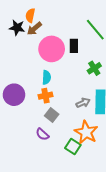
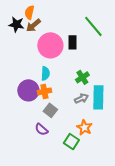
green cross: (94, 68) -> (82, 77), moved
purple circle: (14, 95) -> (28, 90), moved
orange star: (86, 132) -> (84, 127), size x0.7

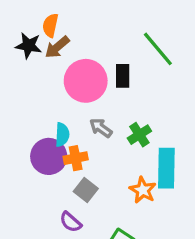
cyan semicircle: (45, 73) -> (62, 135), moved
gray arrow: (81, 98) -> (101, 128), moved, turned -120
orange star: (84, 127) -> (143, 190), moved

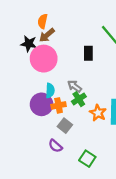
black star: (29, 46) -> (29, 44), moved
pink circle: (86, 81) -> (44, 59), moved
green cross: (139, 135) -> (79, 99), moved
orange star: (143, 190) -> (98, 113), moved

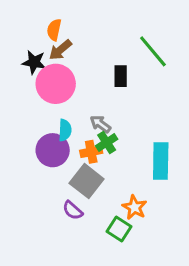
orange cross: (59, 105) -> (91, 152), moved
orange star: (98, 113) -> (134, 207), moved
gray square: (65, 126) -> (87, 181), size x1.5

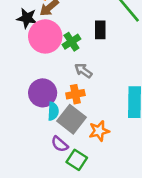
cyan semicircle: (65, 130) -> (53, 111), moved
green cross: (107, 142) -> (71, 42), moved
orange star: (134, 207) -> (99, 131), moved, turned 30
green square: (119, 229) -> (77, 160), moved

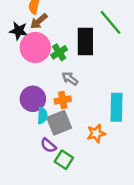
black rectangle: (100, 30) -> (85, 42), size x1.6
gray square: (71, 119) -> (59, 123), turned 30
orange star: (99, 131) -> (96, 133), moved

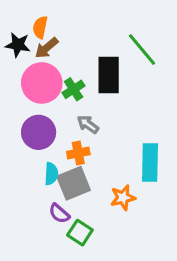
black star: (19, 31) -> (18, 45), moved
purple circle: (33, 99) -> (39, 132), moved

